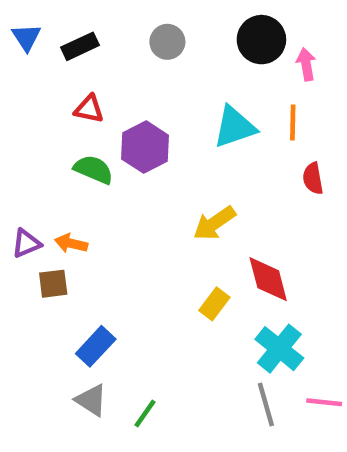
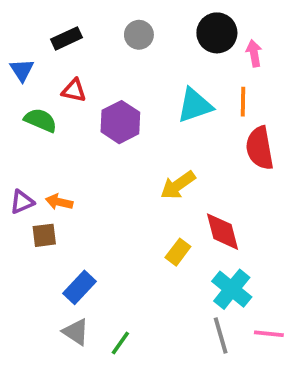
blue triangle: (26, 37) -> (22, 70), moved
green semicircle: (93, 169) -> (41, 120), moved
red semicircle: (313, 178) -> (260, 148), size x1.6

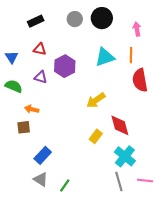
black circle: (217, 33) -> (102, 18), moved
blue triangle: (22, 70) -> (12, 57), moved
green semicircle: (41, 120) -> (14, 86), moved
purple triangle: (22, 202) -> (41, 77), moved, turned 40

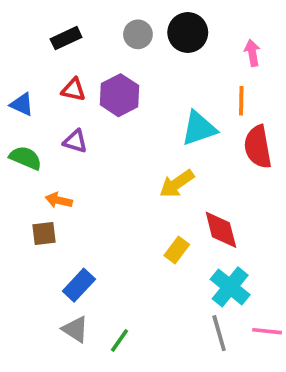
blue triangle: (12, 57) -> (22, 104), turned -32
cyan triangle: (105, 57) -> (199, 128), moved
purple hexagon: (65, 66) -> (120, 95), moved

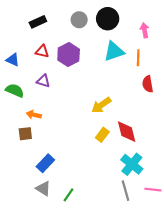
cyan triangle: (199, 128) -> (114, 51), moved
red semicircle: (258, 147) -> (148, 84), size x0.7
yellow rectangle: (177, 250) -> (102, 135), moved

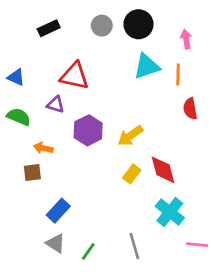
red triangle: (42, 51) -> (75, 76), moved, size x1.6
purple hexagon: (69, 55) -> (88, 130), moved
gray line: (126, 191) -> (134, 246), moved

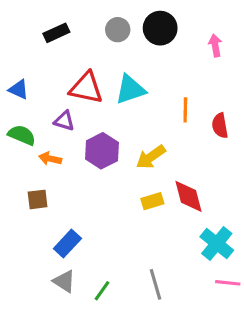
cyan triangle: (147, 66) -> (130, 89), moved
orange line: (178, 75) -> (185, 110), moved
orange arrow: (43, 148) -> (50, 159), moved
yellow rectangle: (132, 174) -> (152, 201), turned 36
cyan cross: (170, 212) -> (217, 244), moved

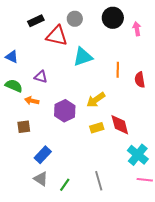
black circle: (160, 28) -> (113, 18), moved
red triangle: (86, 88) -> (57, 36), moved
purple hexagon: (102, 151) -> (65, 111), moved

